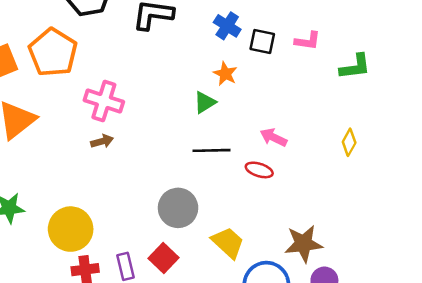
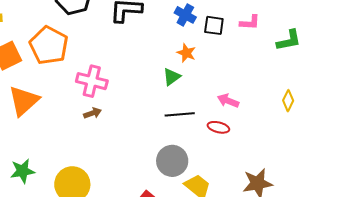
gray circle: (178, 208) -> (172, 161), moved

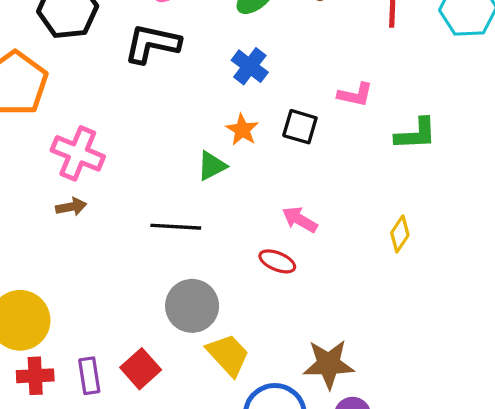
black square: (214, 25) -> (300, 127), moved
black line: (180, 114) -> (176, 227), moved

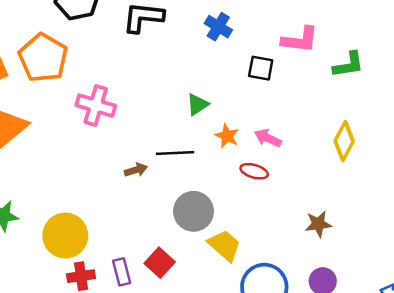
pink L-shape: (355, 95) -> (300, 40), size x1.4
orange star: (242, 130) -> (227, 136), moved
brown arrow: (71, 207) -> (136, 170), moved
yellow diamond: (400, 234) -> (344, 141), size x1.4
brown star: (329, 364) -> (318, 224), moved, size x0.7

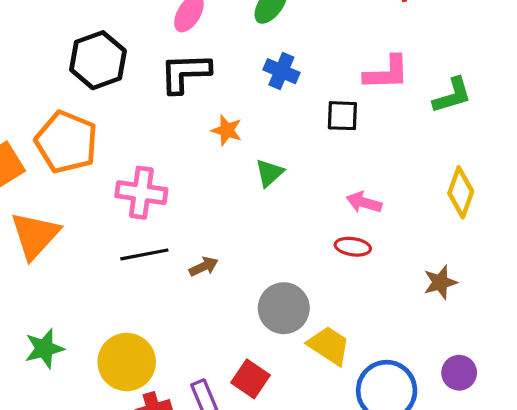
orange star: (227, 136) -> (227, 130), moved
black line: (175, 153) -> (144, 254), moved
brown star: (318, 224) -> (440, 282), moved

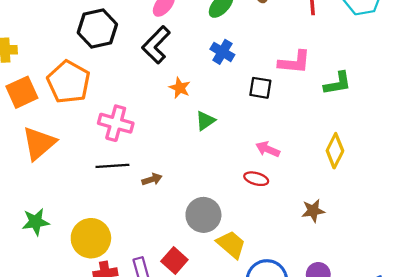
black L-shape: (185, 73) -> (156, 45), turned -51

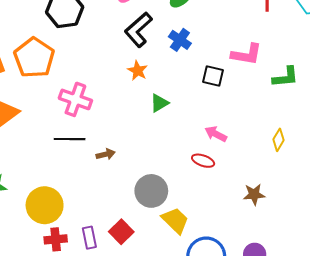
black L-shape: (156, 45) -> (138, 30), moved
yellow diamond: (335, 151) -> (279, 140), size x0.7

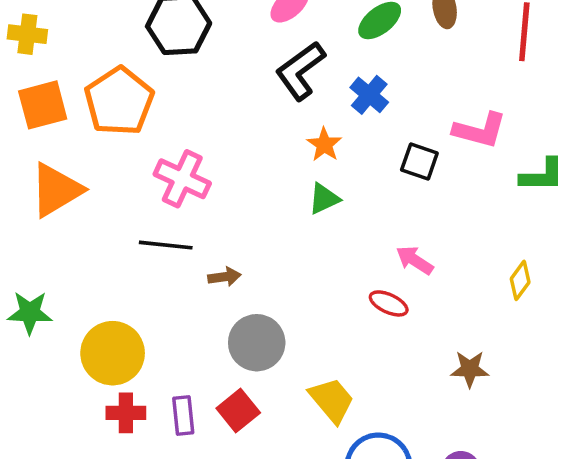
orange star: (138, 71) -> (324, 145), moved
gray circle: (151, 191) -> (257, 343), moved

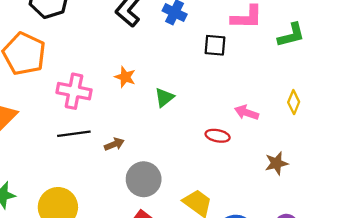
orange star: (324, 145) -> (125, 77), moved
green triangle: (324, 199) -> (164, 98), moved
pink arrow: (415, 260) -> (247, 113), moved

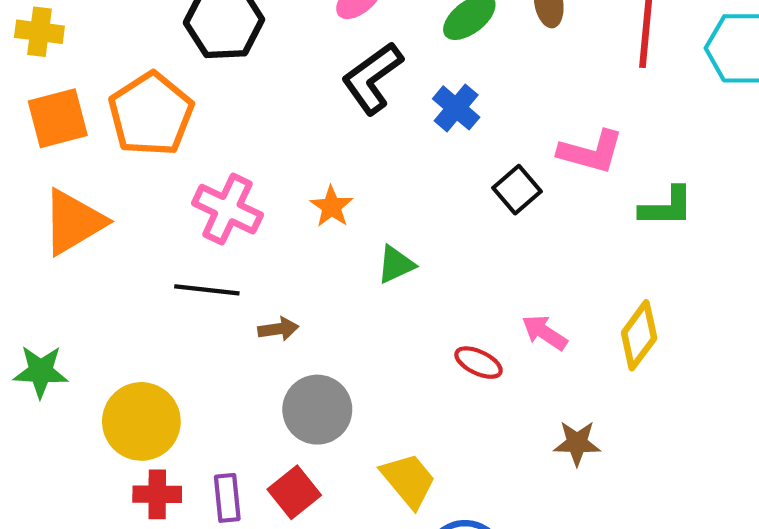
black square: (215, 45) -> (517, 190), turned 30
yellow diamond: (294, 102) -> (639, 335), size x1.4

